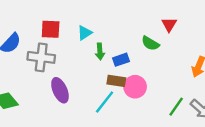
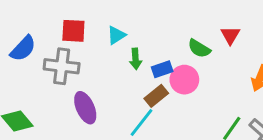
red triangle: (169, 25) -> (230, 35), moved
brown rectangle: (116, 81) -> (156, 96), turned -48
pink circle: (135, 87) -> (184, 80), moved

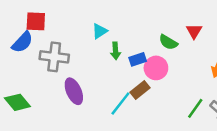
red square: (73, 31) -> (36, 21), moved
brown rectangle: (156, 96) -> (140, 90), moved

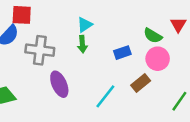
green arrow: (116, 51) -> (82, 44), moved
pink circle: (156, 68) -> (158, 59), moved
brown rectangle: (140, 90) -> (141, 83), moved

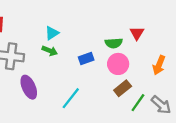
green semicircle: (153, 36) -> (114, 43), turned -35
green arrow: (82, 44) -> (50, 51), turned -64
brown rectangle: (141, 83) -> (123, 88), moved

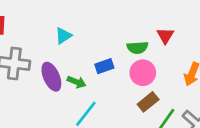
green arrow: (50, 51) -> (77, 82), moved
purple ellipse: (29, 87) -> (51, 77), moved

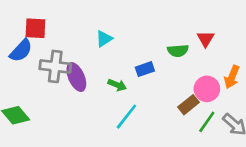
pink circle: (143, 73) -> (207, 89), moved
purple ellipse: (51, 77) -> (76, 77), moved

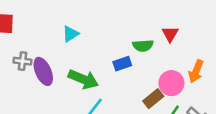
gray cross: (55, 66) -> (23, 61), size x0.6
blue rectangle: (145, 69) -> (122, 64), moved
green arrow: (117, 85) -> (83, 79), size x1.6

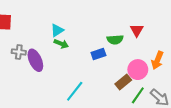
green arrow: (83, 79) -> (61, 44), moved, size x0.6

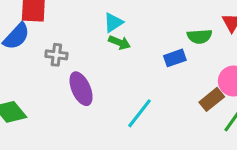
purple ellipse: (35, 60) -> (81, 89), moved

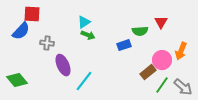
cyan line: (139, 113) -> (84, 81), moved

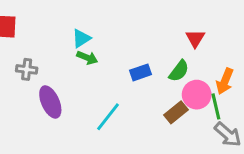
green semicircle: (140, 31) -> (179, 71), moved, turned -49
cyan line: (84, 81) -> (108, 117), moved
green line: (162, 85) -> (216, 106), moved, turned -48

